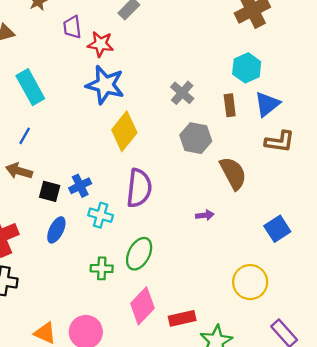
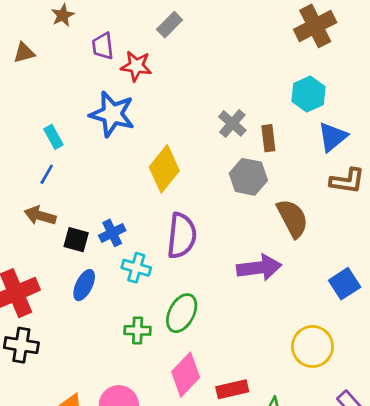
blue star: (105, 85) -> (112, 114), moved
cyan rectangle: (30, 87) -> (53, 137), moved, size x0.6
brown rectangle: (230, 105) -> (268, 138), moved
purple arrow: (205, 215) -> (259, 268), size x2.0

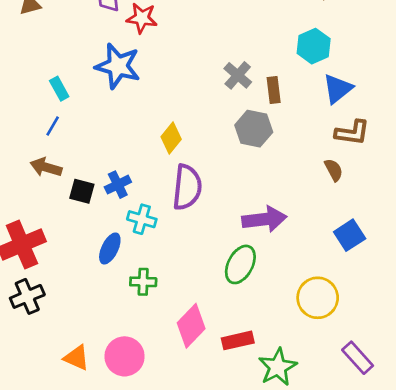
yellow diamond: (164, 169) -> (171, 138), moved, size x0.7
brown semicircle: (292, 218) -> (334, 170), moved, size x0.6
blue ellipse: (84, 285) -> (110, 249), moved
green ellipse: (182, 313) -> (240, 264), moved
black cross: (21, 345) -> (27, 296), turned -32

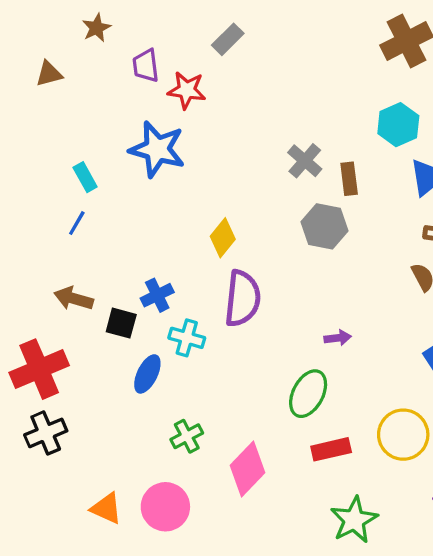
brown arrow: (46, 167) -> (74, 298), moved
black square: (82, 191) -> (121, 323), moved
purple arrow: (264, 219) -> (338, 338), size x0.5
green cross: (143, 282) -> (187, 436), moved, turned -30
red rectangle: (238, 340) -> (331, 449), moved

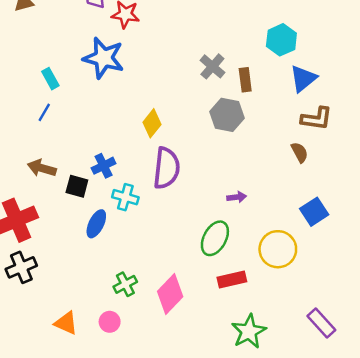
yellow circle: (403, 435) -> (278, 249), moved
green cross: (187, 436) -> (125, 284), moved
pink circle: (165, 507) -> (110, 322), size x0.6

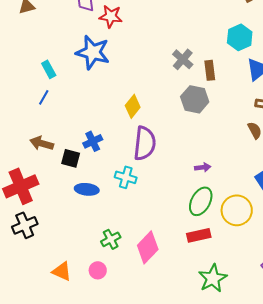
cyan cross: (125, 197) -> (126, 177), moved
blue ellipse: (96, 224) -> (87, 189), turned 70
green ellipse: (215, 238) -> (201, 201), moved

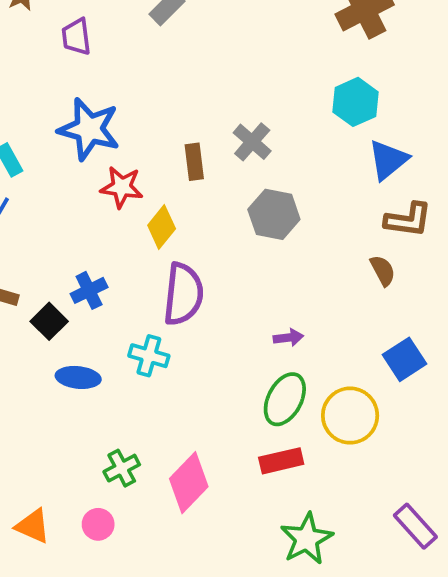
red star: (111, 16) -> (122, 187), moved
brown rectangle: (210, 70) -> (194, 162), moved
black square: (71, 158) -> (49, 321), turned 30

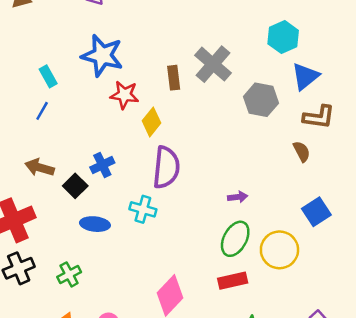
gray cross: (252, 142) -> (213, 64), size x1.4
gray hexagon: (274, 214) -> (261, 100), moved
green cross: (122, 468) -> (69, 274), moved

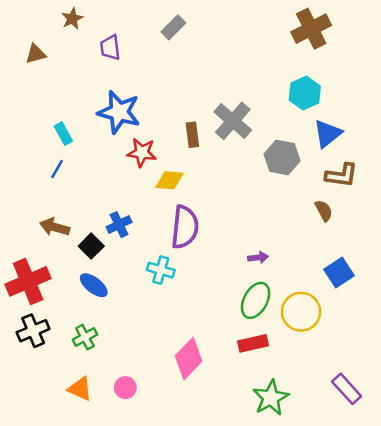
yellow diamond: (152, 122) -> (170, 180), turned 56
blue ellipse: (95, 224) -> (94, 285), moved, turned 32

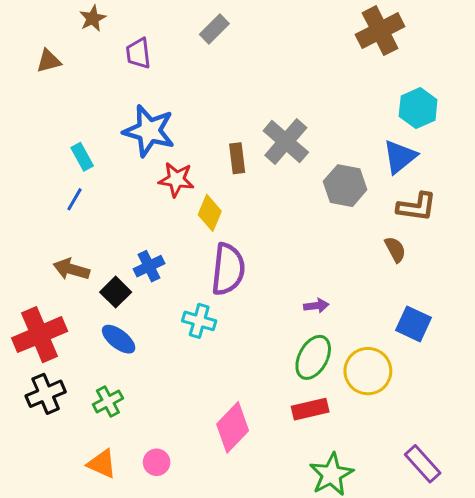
cyan hexagon: (305, 93) -> (418, 108), moved
yellow diamond: (170, 180) -> (210, 213), turned -72
blue square: (339, 273) -> (413, 324), turned -32

